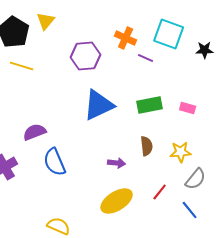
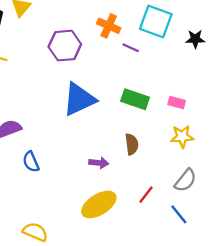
green rectangle: (150, 105) -> (135, 99), turned 30
yellow star: (181, 152) -> (182, 137), moved
blue semicircle: (55, 162) -> (31, 162), size x0.7

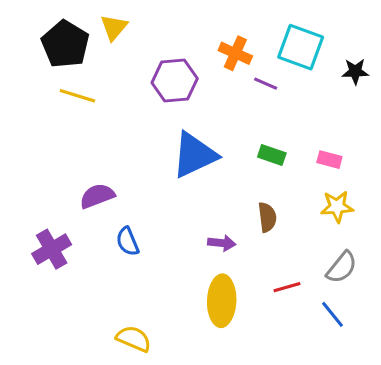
green rectangle: (135, 99) -> (272, 155), size x0.7
red line: (146, 195) -> (287, 287), turned 36
yellow ellipse: (99, 204) -> (222, 301), turned -56

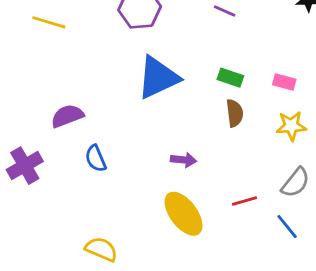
brown semicircle: (267, 217) -> (235, 113), moved
yellow ellipse: (222, 301) -> (184, 214), turned -39

